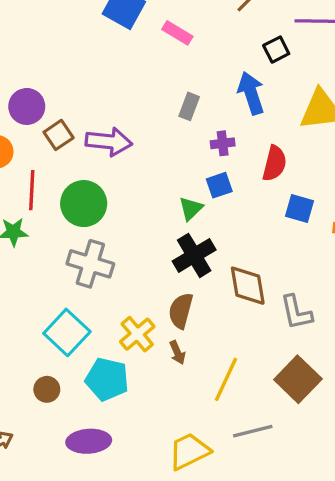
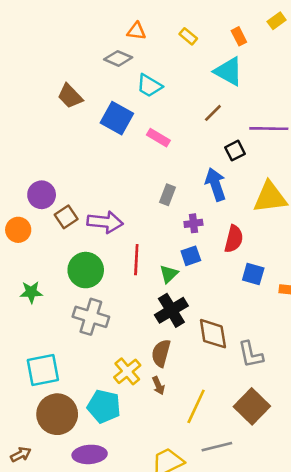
red line: (32, 190) -> (136, 260), moved
cyan square: (67, 332) -> (43, 370), moved, turned 36
brown circle: (47, 389) -> (57, 414), size x2.0

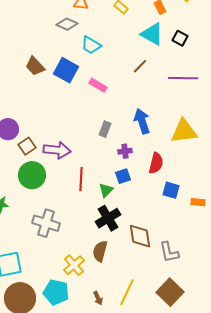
brown trapezoid: (70, 96) -> (35, 66), moved
black square: (235, 151) -> (180, 38), moved, turned -35
green circle: (86, 270) -> (32, 175), moved
brown arrow: (158, 386) -> (98, 298), moved

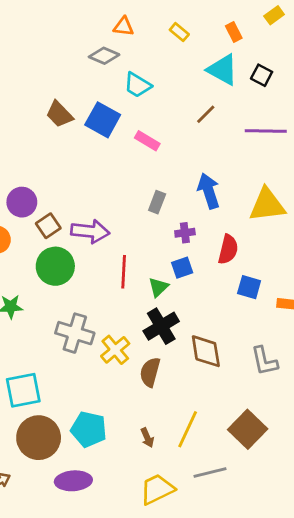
gray L-shape: (169, 252) -> (264, 361), moved
yellow cross: (74, 265) -> (115, 350), moved

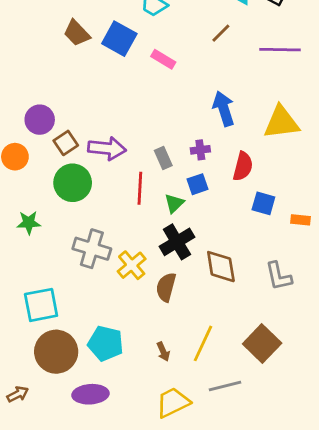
gray rectangle: (157, 202) -> (163, 158), moved, turned -45

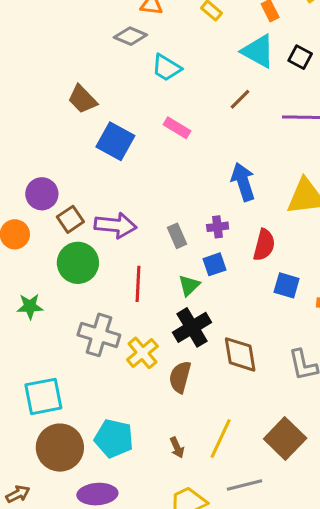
blue square: (119, 39) -> (115, 141), moved
red line: (140, 188) -> (138, 284), moved

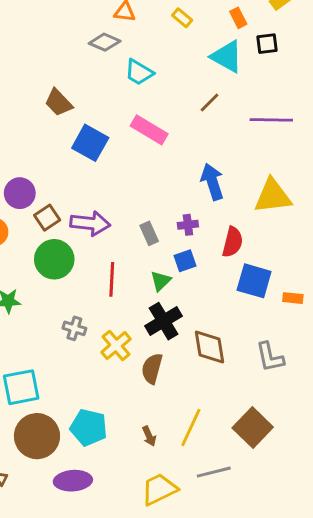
black square: (300, 57) -> (267, 44), moved, turned -35
pink rectangle: (177, 128) -> (149, 130), size x1.4
blue square: (287, 285) -> (254, 281), size x1.4
gray cross: (99, 335) -> (74, 328), size x0.6

